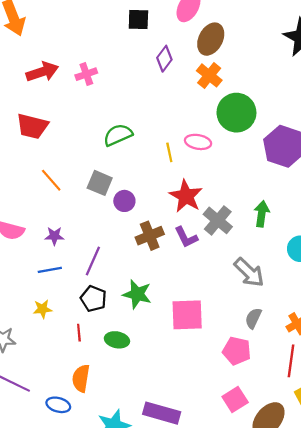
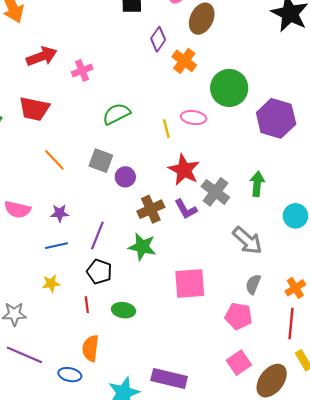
pink cross: (86, 74) -> (82, 71), moved
orange cross: (209, 75) -> (184, 61), moved
green star: (137, 294) -> (142, 247), moved

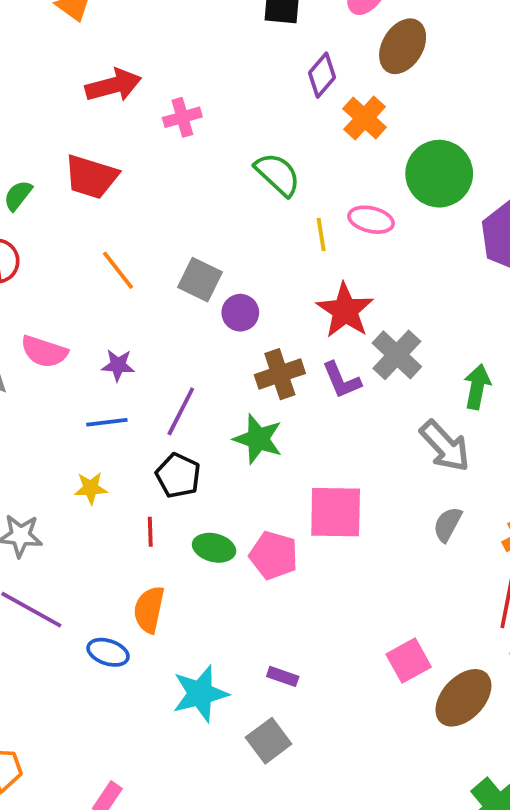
green semicircle: (116, 114) -> (278, 174), moved, turned 64
green arrow: (257, 184) -> (477, 387), moved
pink pentagon: (239, 316) -> (274, 555), moved
purple rectangle: (169, 379) -> (283, 676), size x0.5

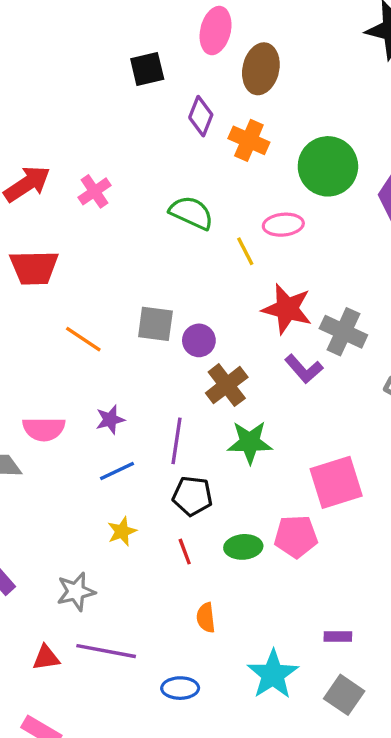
brown cross: (280, 374) -> (227, 385), moved
orange semicircle: (149, 609) -> (206, 618), size x0.7
blue ellipse: (108, 652) -> (180, 688), moved

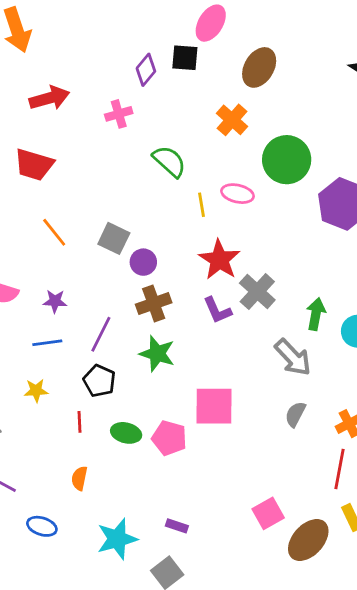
pink ellipse: (216, 31) -> (211, 23), moved
black square: (147, 69) -> (185, 58), moved
purple diamond: (201, 116) -> (146, 70), moved
pink cross: (94, 191) -> (119, 114), moved

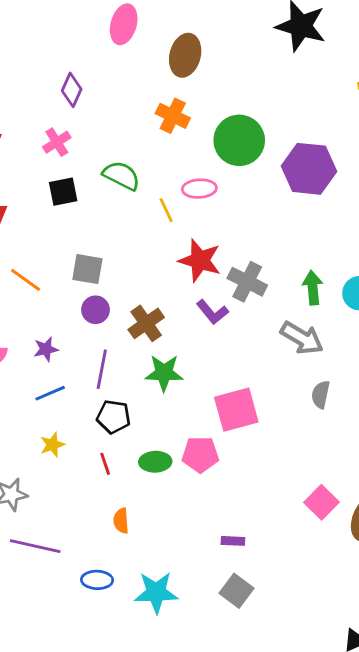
black square: (185, 58) -> (63, 192), moved
purple circle: (143, 262) -> (96, 310), moved
cyan star: (117, 539) -> (156, 592), moved, turned 30

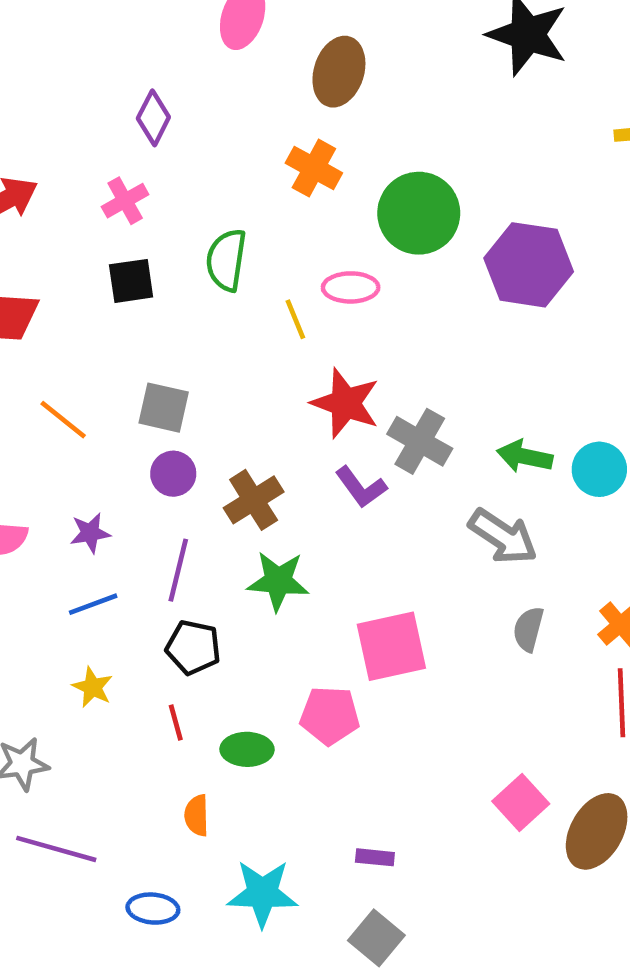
green semicircle: (121, 176) -> (226, 260), turned -111
green arrow: (313, 288) -> (525, 456), turned -76
yellow star: (52, 445) -> (92, 687), turned -30
green ellipse: (155, 462) -> (247, 749), moved
cyan star: (156, 592) -> (262, 893), moved

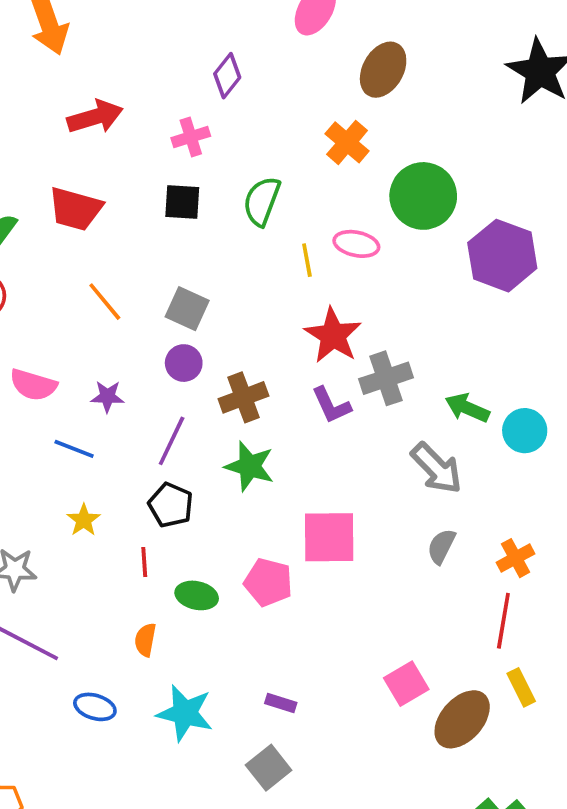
gray cross: (420, 441) -> (386, 378), turned 30
blue line: (93, 604) -> (74, 449), moved, turned 30

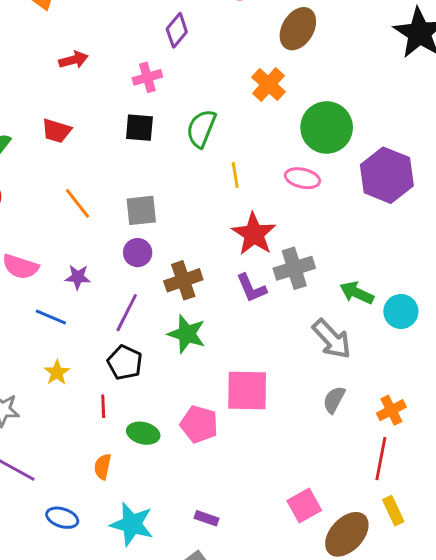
red arrow: (95, 117) -> (73, 60), size x0.7
red trapezoid: (75, 209) -> (56, 131), size x0.7
pink ellipse: (356, 244) -> (302, 178), moved
gray square: (187, 309) -> (141, 210), turned -32

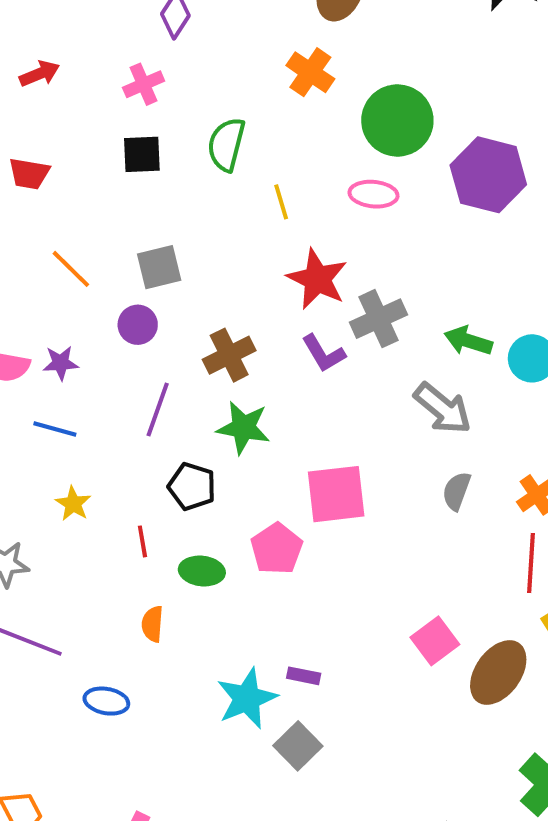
purple circle: (138, 253) -> (138, 325), moved
purple star: (78, 277) -> (61, 363), moved
black pentagon: (125, 363) -> (192, 487), moved
pink pentagon: (199, 424) -> (277, 549), turned 30
cyan star: (132, 524) -> (247, 698), moved, turned -30

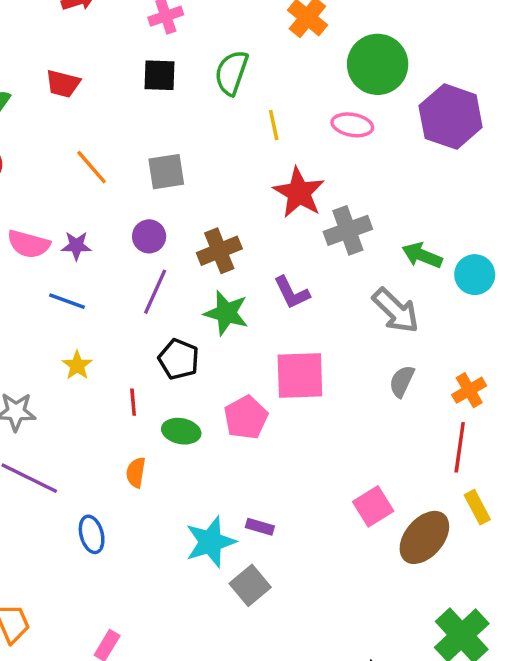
purple circle: (138, 325) -> (149, 236), moved
purple L-shape: (324, 353) -> (292, 293), moved
blue ellipse: (106, 701) -> (92, 534), turned 60

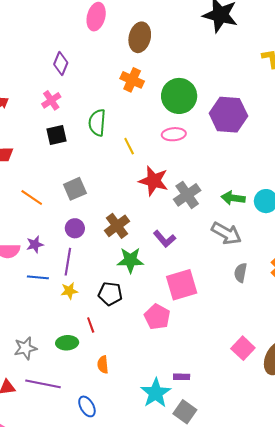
purple line: (155, 292) -> (68, 262), moved
yellow star: (77, 365) -> (69, 291), moved, turned -30
green ellipse: (181, 431) -> (67, 343), moved

